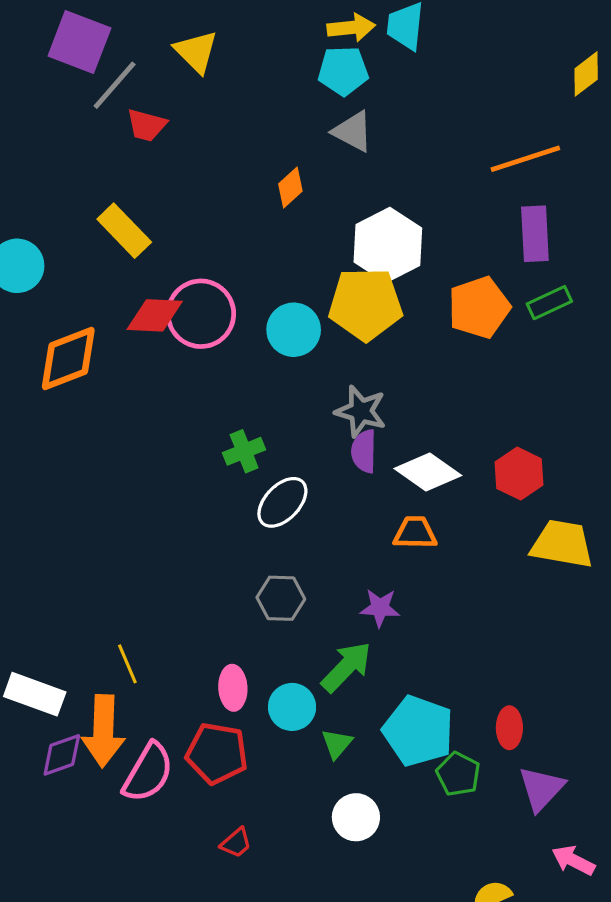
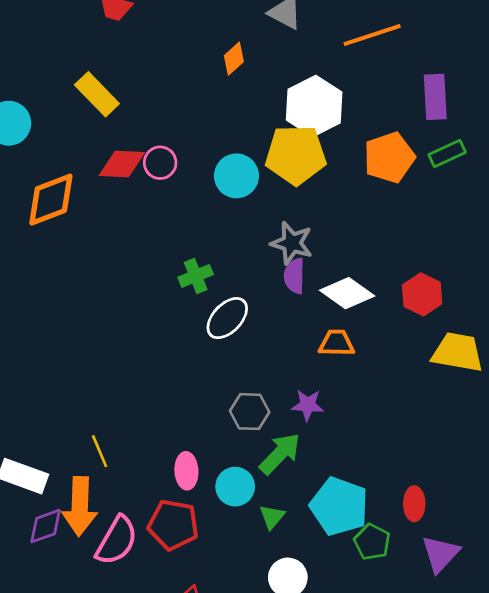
orange line: (525, 159) -> (372, 35), moved
pink circle: (201, 314) -> (160, 163), size x0.6
gray hexagon: (281, 598) -> (250, 412), moved

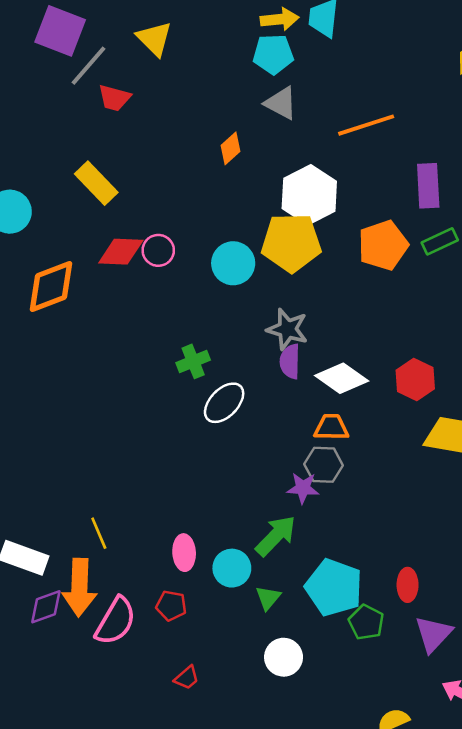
gray hexagon: (250, 412) -> (324, 465), moved
red pentagon: (173, 525) -> (171, 606), size x0.6

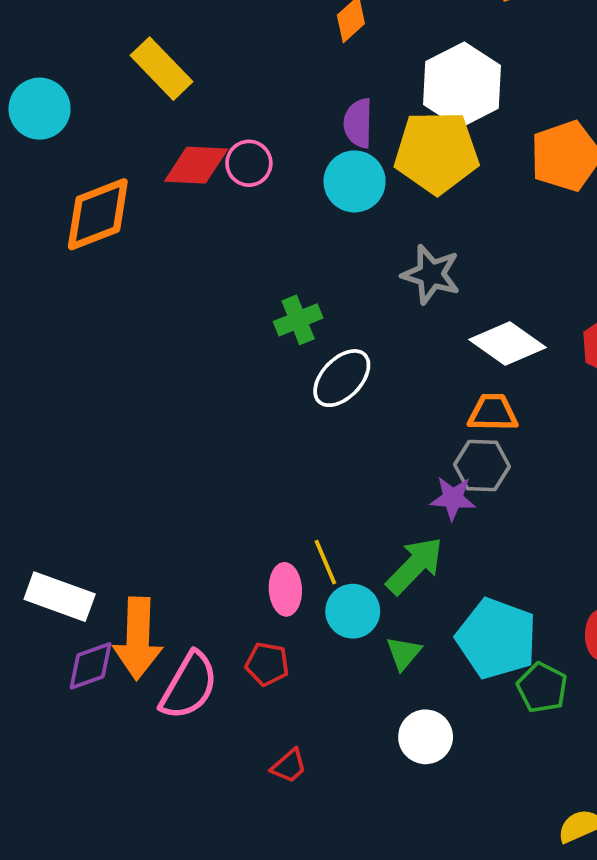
purple semicircle: (290, 361) -> (358, 123), moved
yellow line: (99, 533) -> (325, 562), moved

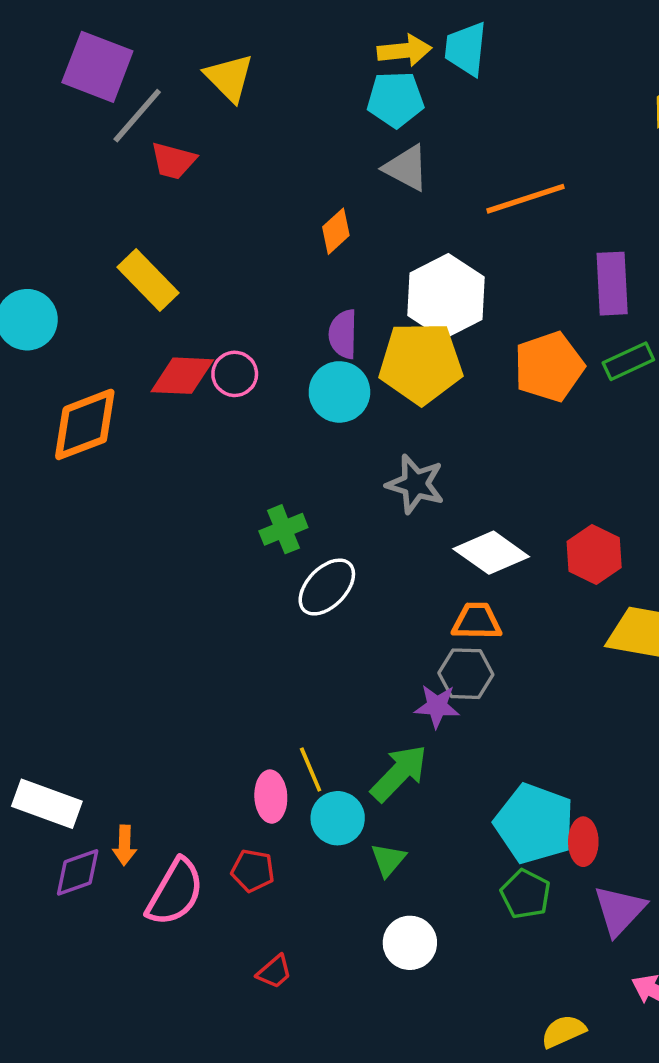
orange arrow: (138, 638) -> (125, 845), size x0.5
cyan pentagon: (497, 638) -> (535, 824), moved

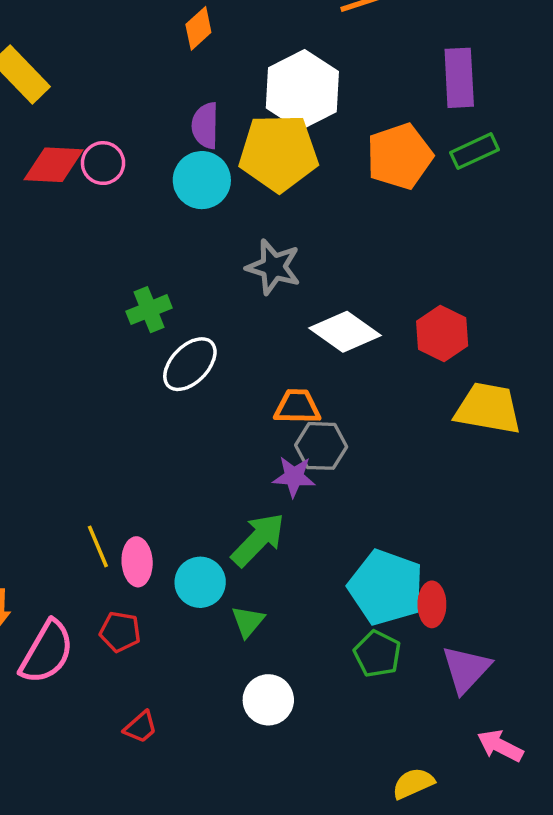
orange trapezoid: (477, 621) -> (297, 407), moved
yellow line: (311, 769) -> (98, 546), moved

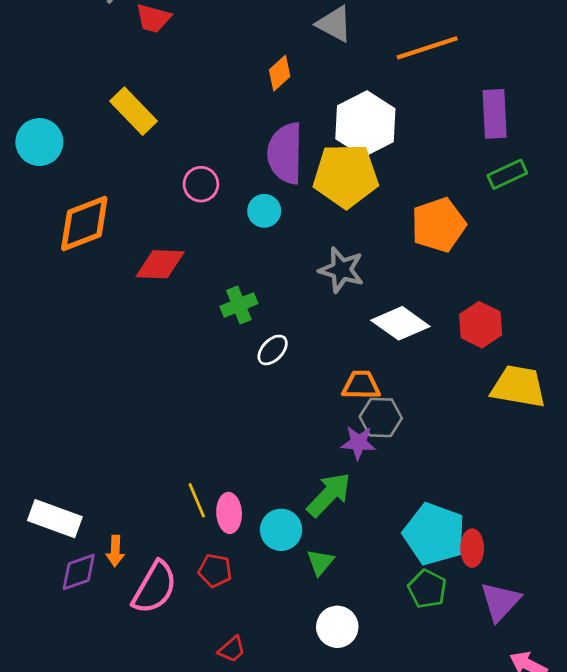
purple semicircle: (205, 126) -> (285, 153), size x1.6
orange pentagon: (400, 156) -> (438, 225), moved
red diamond: (54, 165) -> (160, 264), moved
cyan circle: (202, 180) -> (264, 211), moved, size x0.7
white ellipse: (190, 364) -> (273, 350), size x0.7

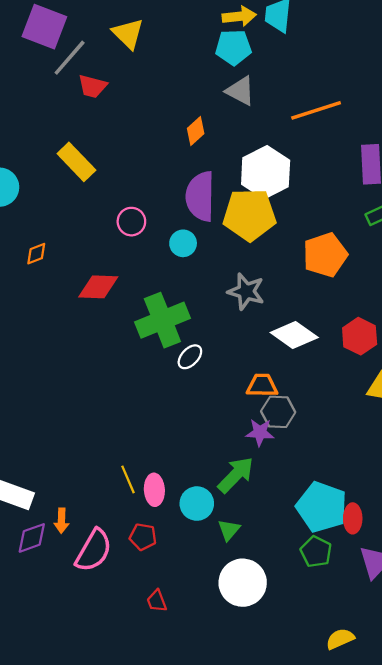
orange diamond: (84, 223) -> (36, 254), size x0.5
green cross: (239, 305) -> (162, 320), size x1.8
white circle: (337, 627) -> (243, 583), size x1.4
red trapezoid: (232, 649) -> (157, 601), turned 110

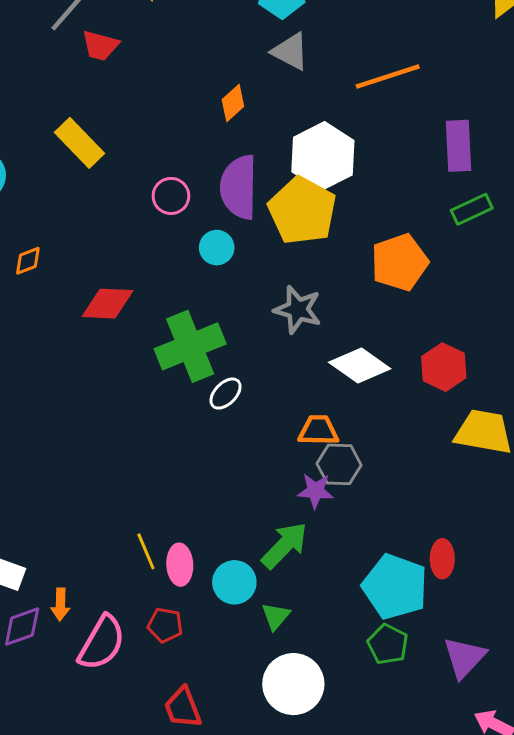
yellow pentagon: (250, 215) -> (302, 211), turned 30
pink circle: (131, 222) -> (171, 196), moved
red ellipse: (353, 518) -> (442, 559), moved
red trapezoid: (157, 601) -> (183, 708), size x1.4

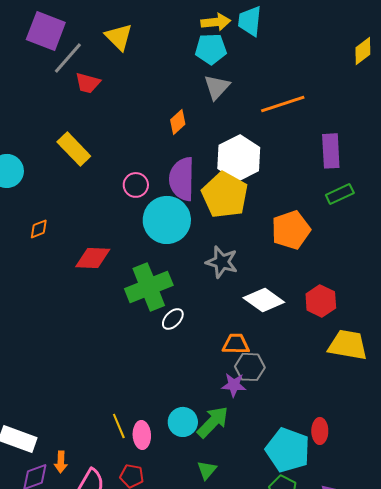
gray triangle: (290, 51) -> (217, 87), turned 44
cyan circle: (217, 248) -> (167, 220), size x2.0
cyan circle: (234, 582) -> (183, 422), moved

